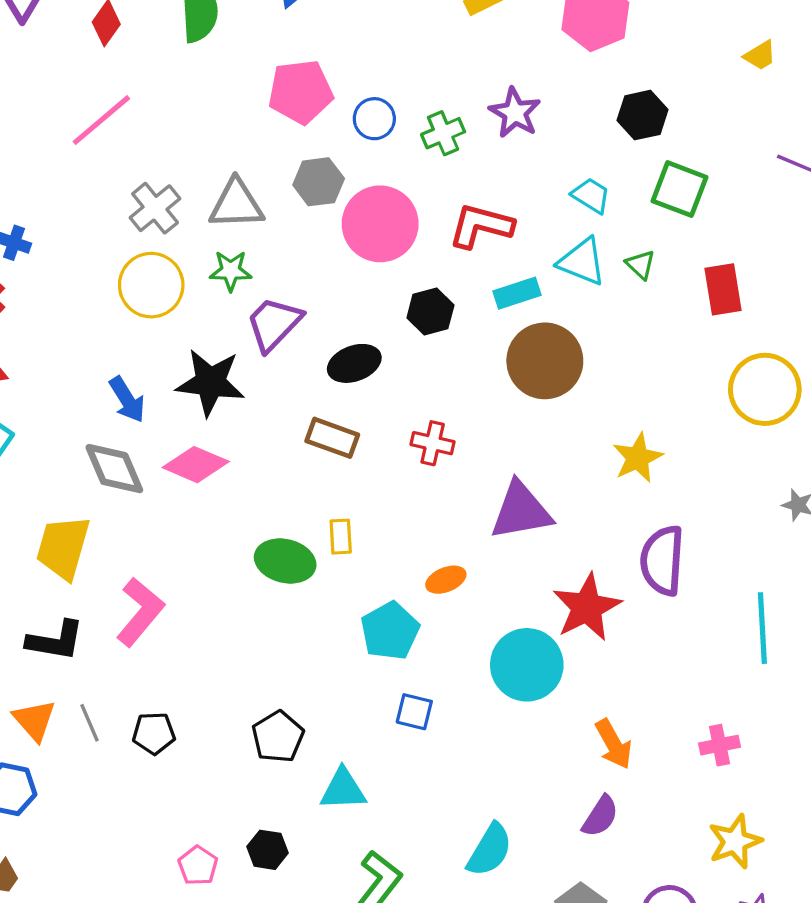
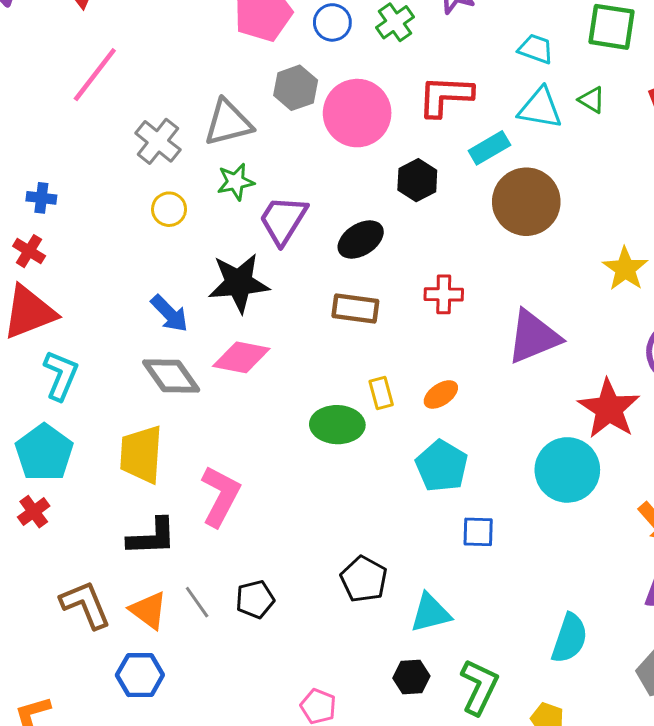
yellow circle: (151, 285) -> (169, 209), size x0.6
orange ellipse: (446, 580) -> (441, 394), moved
black hexagon: (267, 850) -> (411, 677), moved

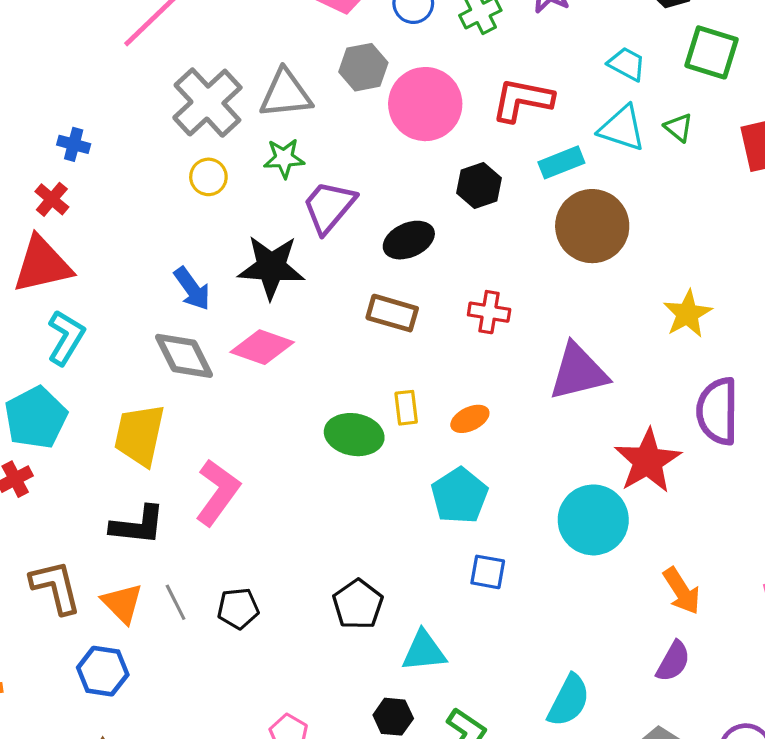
gray cross: (158, 141) -> (207, 103), size x1.4

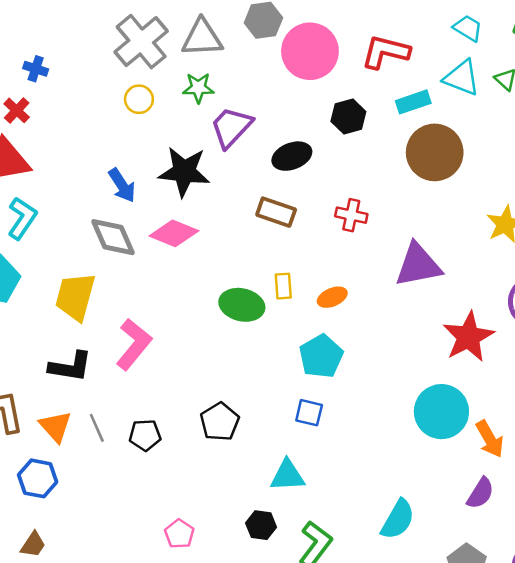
cyan circle: (593, 520) -> (441, 412), moved
blue square: (488, 572) -> (309, 413), moved
black pentagon: (358, 604) -> (220, 422), moved

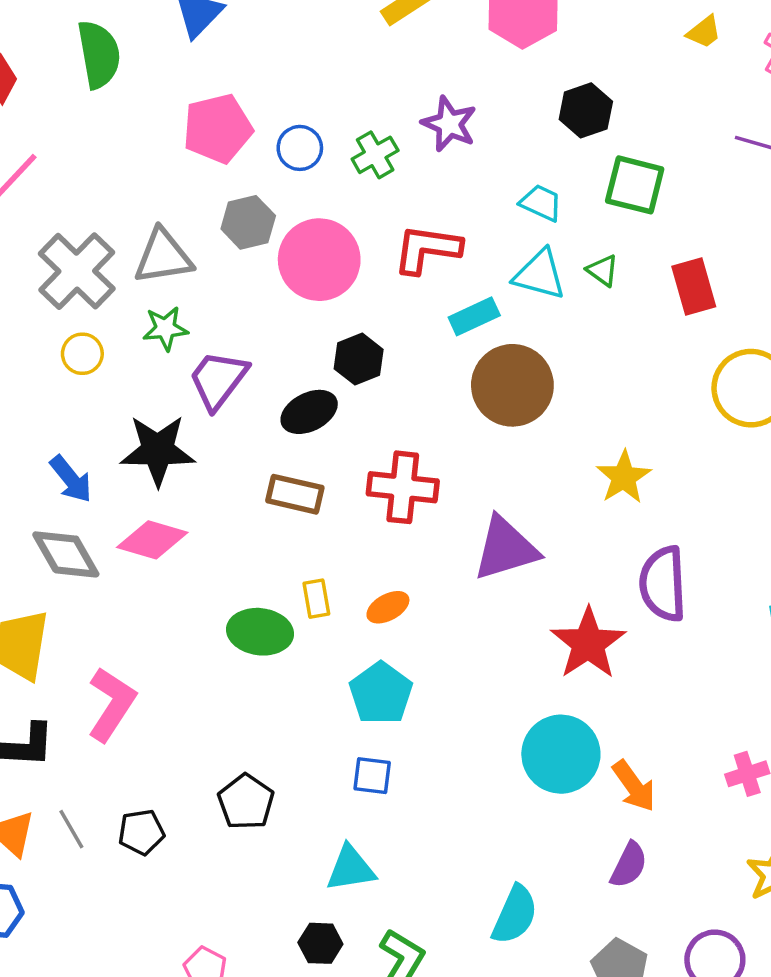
black hexagon: (348, 117) -> (359, 359), moved
red cross: (351, 215) -> (403, 487), size x1.5

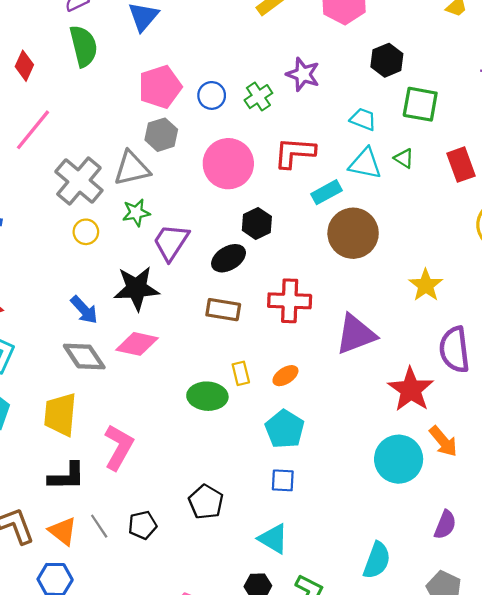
gray hexagon: (248, 222) -> (161, 135), moved
orange arrow: (634, 786) -> (443, 441), moved
cyan triangle: (351, 869) -> (273, 539), turned 44

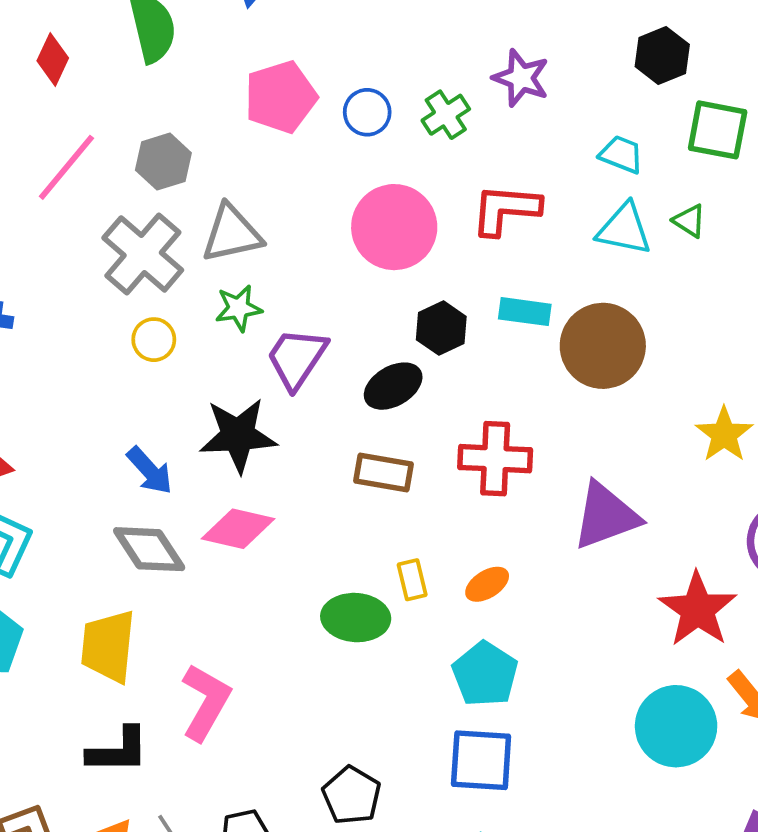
gray hexagon: (161, 135) -> (163, 162), moved
cyan rectangle: (327, 192) -> (525, 312), moved, turned 36
blue square: (283, 480) -> (481, 760), size x1.6

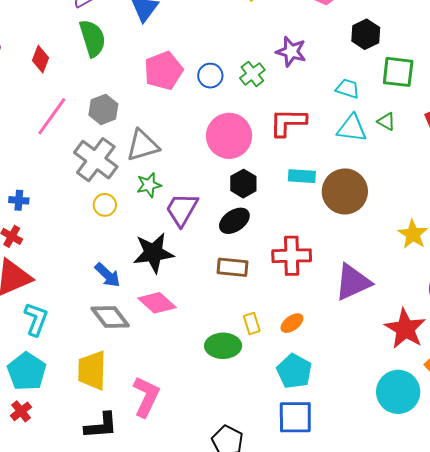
black hexagon: (441, 328) -> (243, 184), moved
pink diamond: (238, 529) -> (157, 303), turned 33

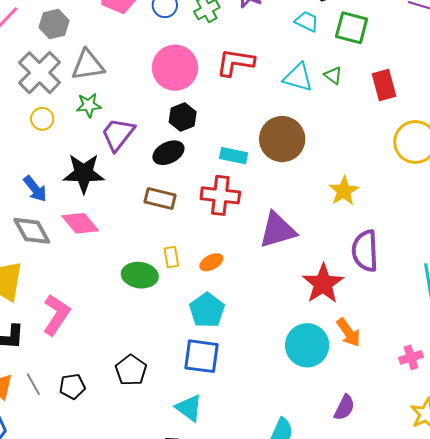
cyan trapezoid: (348, 89) -> (307, 21), moved
cyan rectangle: (302, 176) -> (234, 156), moved

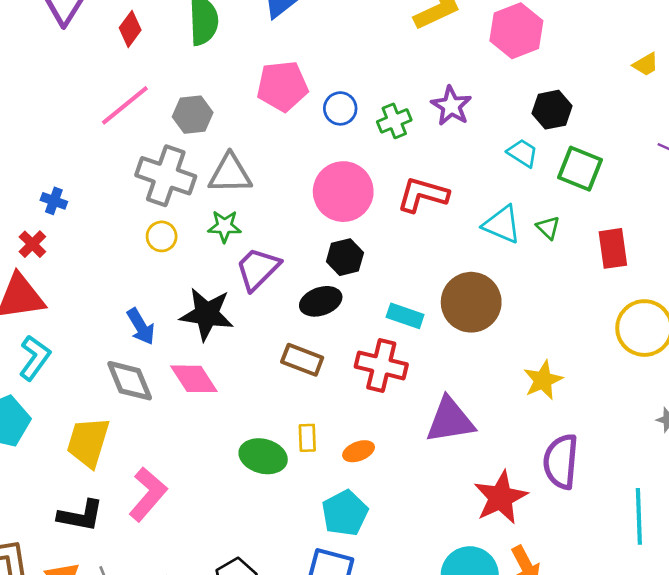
gray cross: (40, 73) -> (166, 176), turned -33

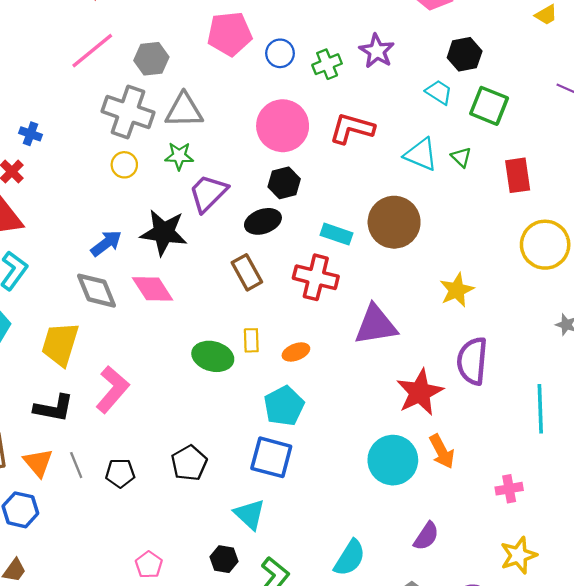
blue arrow: (141, 326) -> (106, 243), turned -96
brown rectangle: (302, 360) -> (247, 272), turned 40

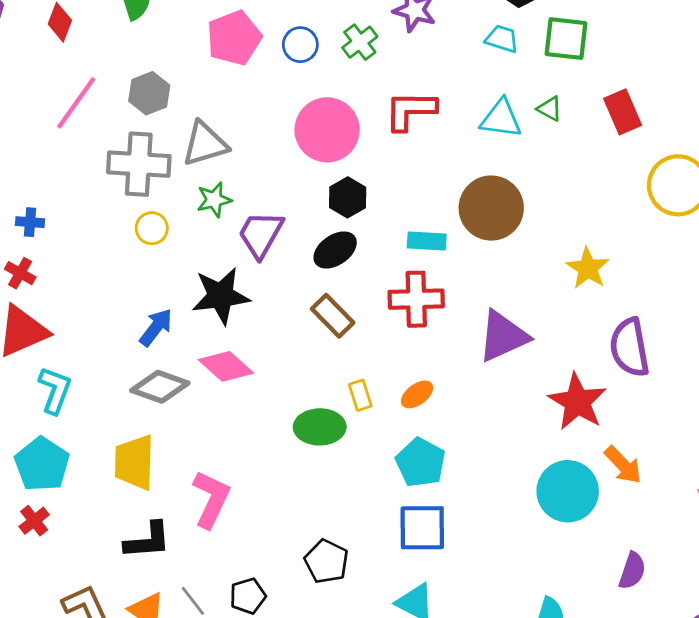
gray diamond: (97, 291) -> (160, 387), turned -33

